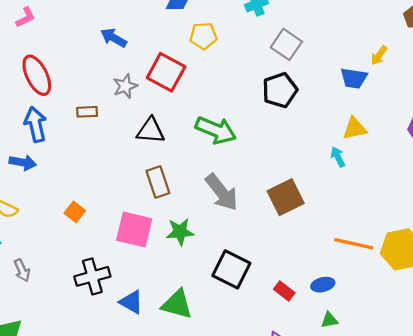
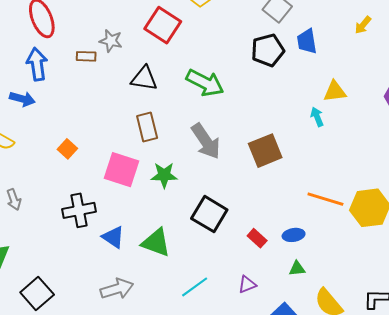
blue trapezoid: (354, 78) -> (307, 41), moved, turned 68
gray star: (125, 86) -> (111, 41), moved, turned 30

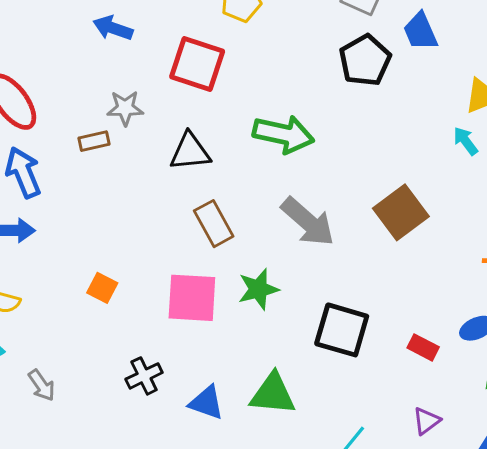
black cross: (79, 210) -> (144, 376), size x0.7

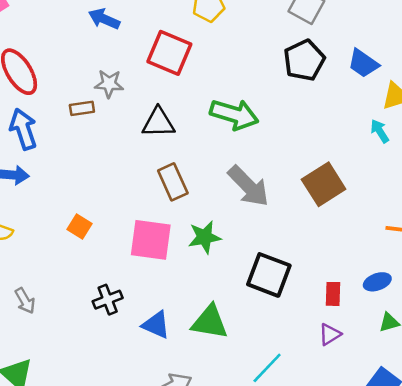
blue trapezoid: (420, 31) -> (363, 63), moved, turned -36
red rectangle: (423, 347) -> (333, 294), turned 60
purple triangle: (426, 421) -> (330, 334), moved

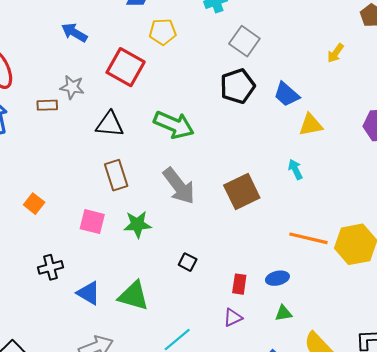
cyan arrow: (380, 131) -> (295, 169), moved
pink square: (151, 240) -> (92, 222), size x0.7
black square: (269, 275) -> (188, 262), size x0.5

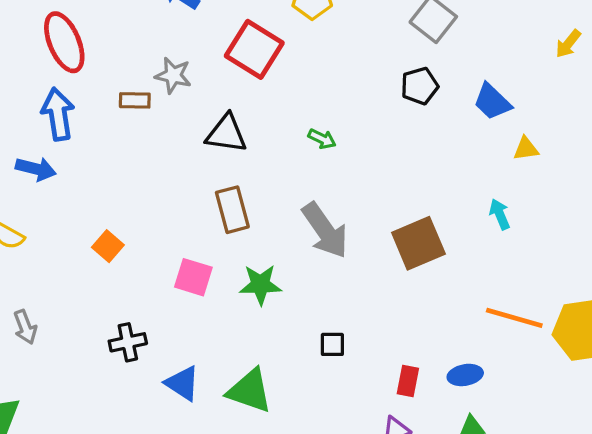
black pentagon: (237, 86) -> (420, 86), size x0.7
green arrow: (174, 125) -> (322, 139), size x0.5
yellow triangle: (311, 125) -> (526, 149), size x0.7
black square: (188, 262) -> (332, 344), turned -30

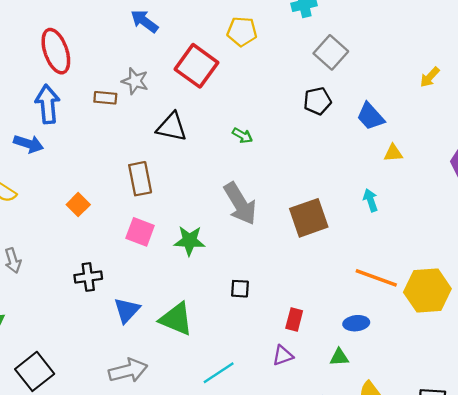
brown rectangle: (232, 210) -> (140, 179), moved
blue ellipse: (465, 375) -> (356, 323), moved
blue triangle: (182, 383) -> (127, 310), turned 36

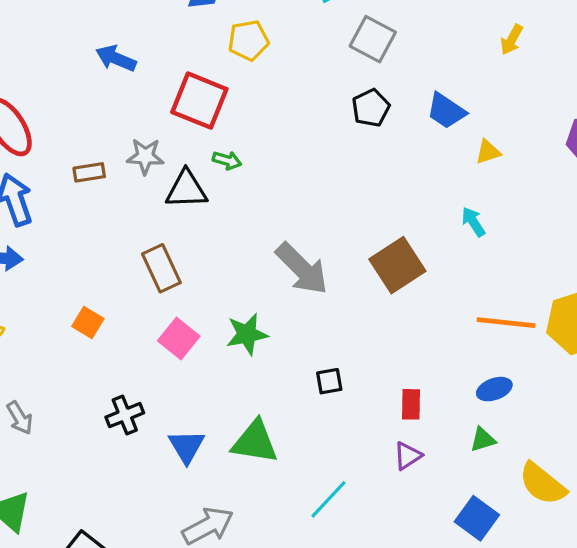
gray star: (135, 81) -> (145, 156), moved
green arrow: (242, 136) -> (227, 160), moved
pink square: (140, 232) -> (179, 338), turned 32

